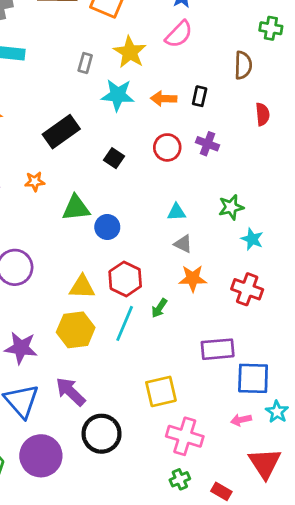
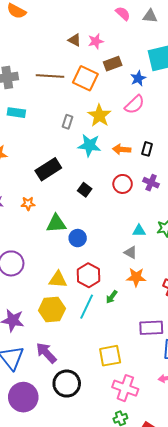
cyan triangle: (176, 212) -> (139, 231), moved

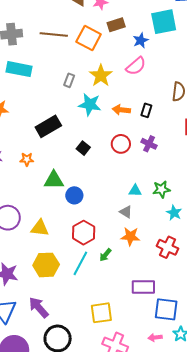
cyan rectangle: (16, 113) -> (19, 69), size x1.4
yellow triangle: (58, 279) -> (40, 228), moved

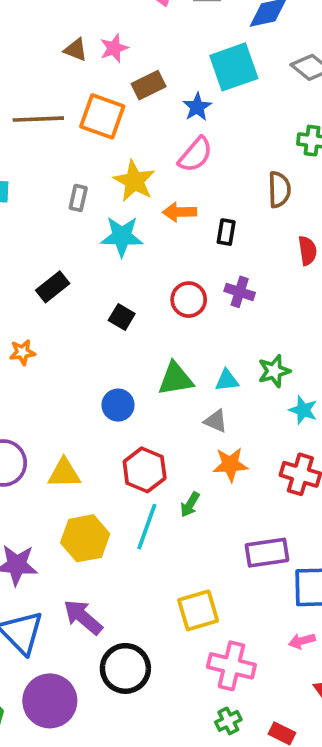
orange arrow: (121, 110) -> (180, 212), moved
black rectangle: (48, 126) -> (53, 287), size x0.7
green triangle: (54, 180) -> (176, 379), moved

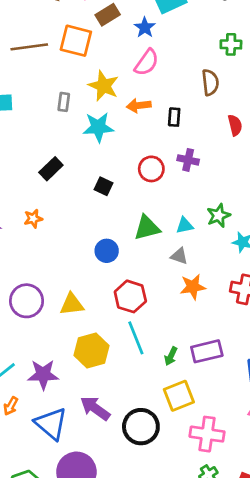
green arrow: (190, 505) -> (171, 356), moved
cyan line: (147, 527) -> (136, 338), turned -36
purple rectangle: (267, 553) -> (207, 351), moved
black circle: (125, 668) -> (141, 427), moved

